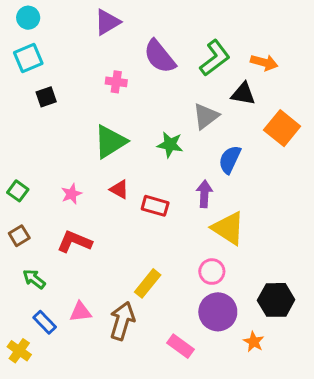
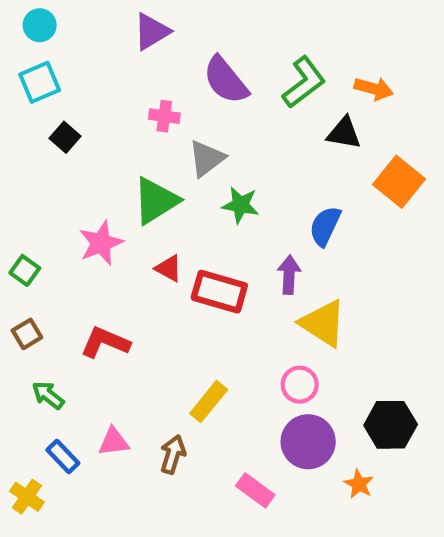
black square: (46, 97) -> (65, 137), turned -30
gray triangle: (206, 116) -> (207, 158), moved
pink star: (71, 194) -> (101, 243), moved, size x1.5
red rectangle: (155, 206) -> (219, 292), size x1.4
brown arrow: (122, 321) -> (173, 454), size x0.7

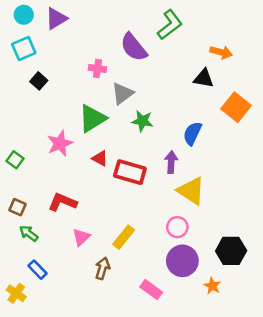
purple triangle: (152, 32) -> (56, 19), moved
green L-shape: (304, 82) -> (170, 25), moved
brown square: (27, 334) -> (17, 207), moved, turned -35
pink triangle: (114, 442) -> (81, 237), moved, turned -36

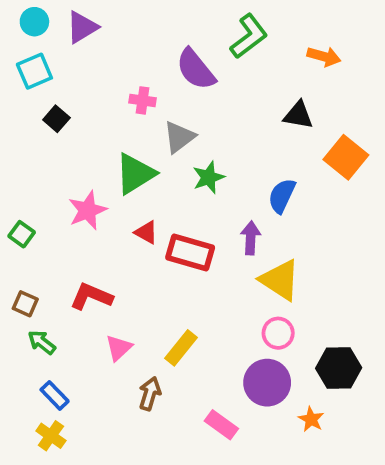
orange arrow: (221, 52) -> (324, 56), moved
green star: (142, 121) -> (208, 177), turned -30
pink circle: (177, 227) -> (278, 333), moved
yellow cross: (16, 293) -> (51, 436), moved

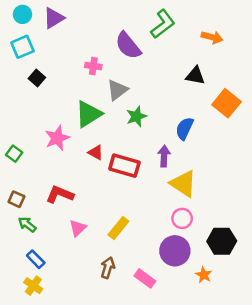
brown arrow: (150, 394) -> (108, 268), moved

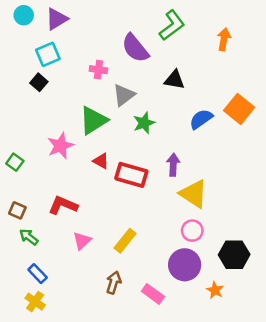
orange arrow: (212, 37) -> (224, 39), turned -95
cyan square: (22, 47) -> (48, 54), moved
black triangle: (195, 76) -> (174, 80), moved
blue semicircle: (184, 128) -> (201, 119), moved, turned 30

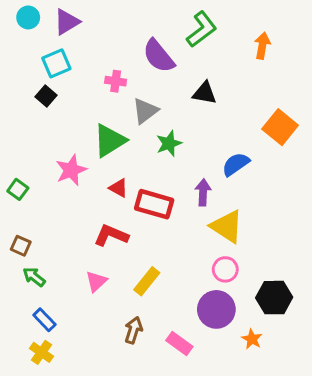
blue semicircle: (201, 119) -> (236, 164), moved
red L-shape: (63, 205) -> (111, 235), moved

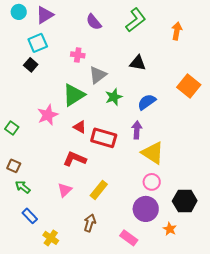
purple semicircle: (159, 56) -> (94, 22), moved, size x0.7
blue semicircle: (236, 164) -> (147, 102), moved
pink rectangle: (179, 343) -> (129, 238), moved
yellow cross: (41, 352) -> (51, 238), moved

